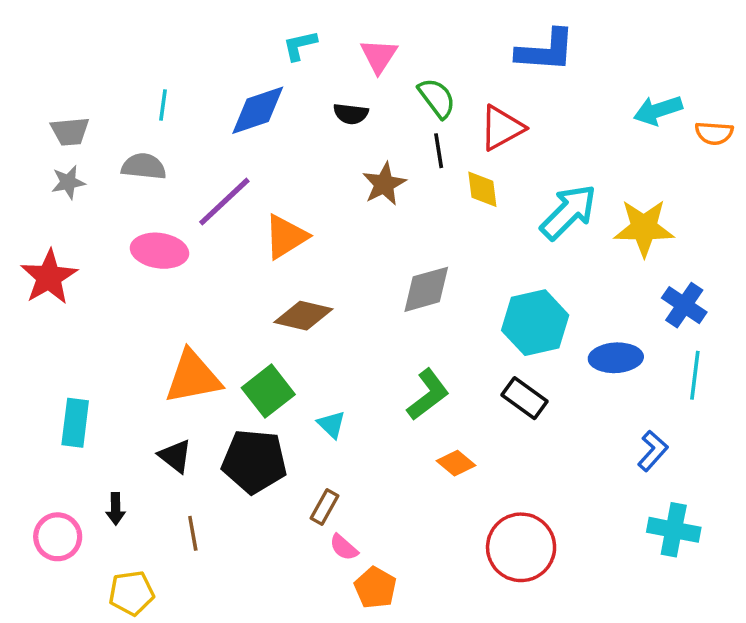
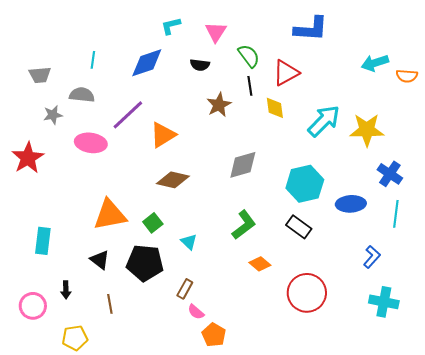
gray star: (68, 182) -> (53, 115), moved
green square: (268, 391) -> (153, 223), size x0.7
red circle: (521, 547) -> (307, 293), moved

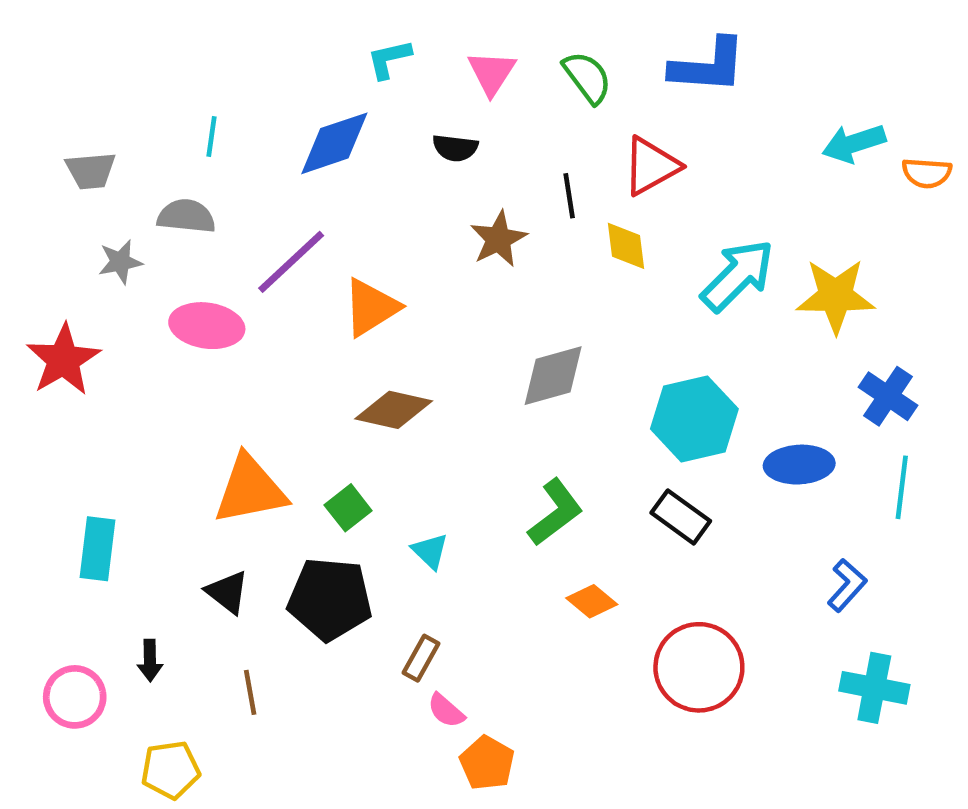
green semicircle: (249, 56) -> (587, 77), moved

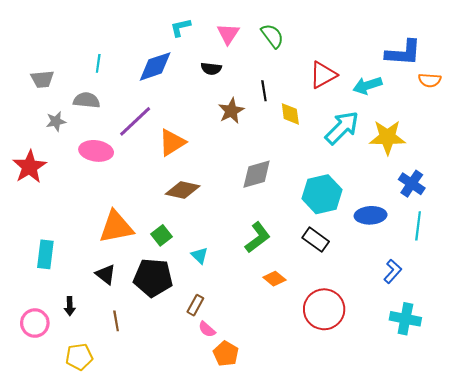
blue L-shape: (708, 66) -> (403, 53), moved
cyan arrow: (854, 143) -> (367, 85), moved
red triangle: (651, 166) -> (323, 75), moved

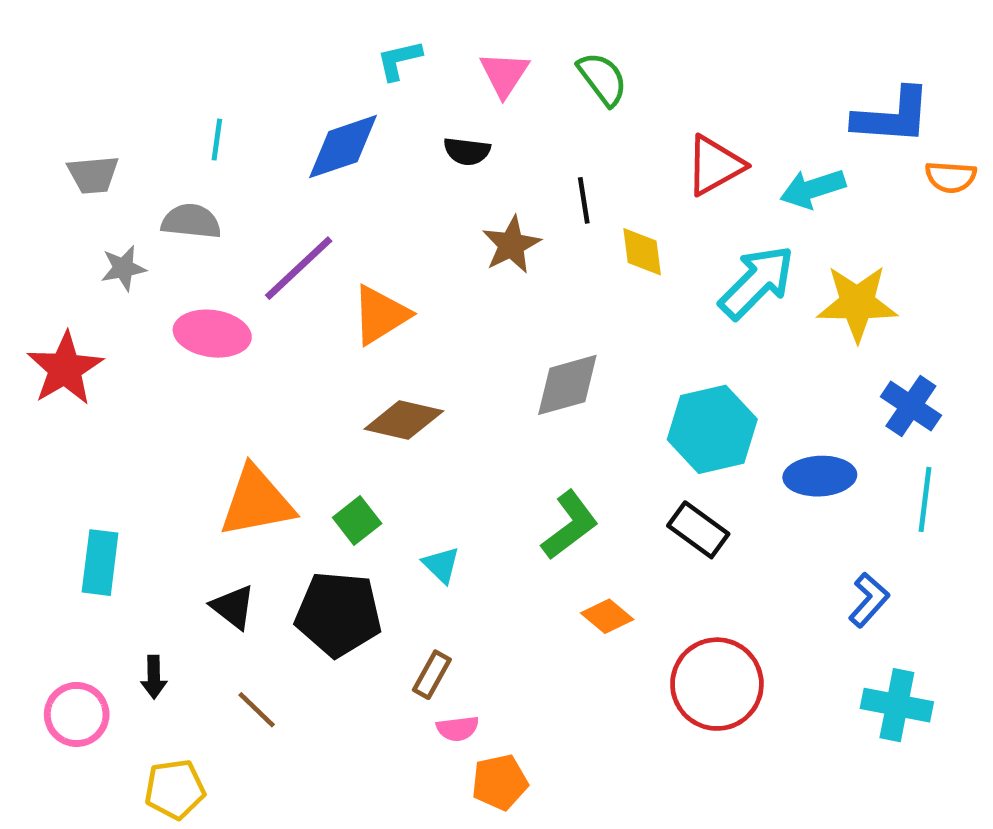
brown line: (116, 321) -> (257, 710), turned -36
pink semicircle: (207, 329) -> (458, 728), turned -48
orange pentagon: (226, 354) -> (500, 782), turned 30

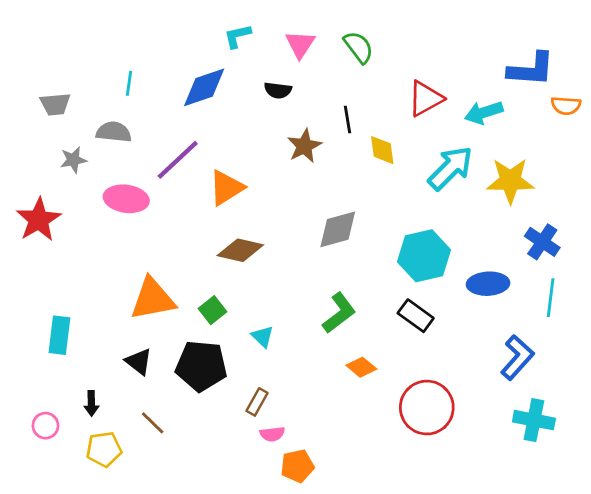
blue L-shape: (869, 600) -> (517, 357), size x1.4
pink circle: (77, 714) -> (45, 426), size x0.7
yellow pentagon: (175, 789) -> (104, 449), moved

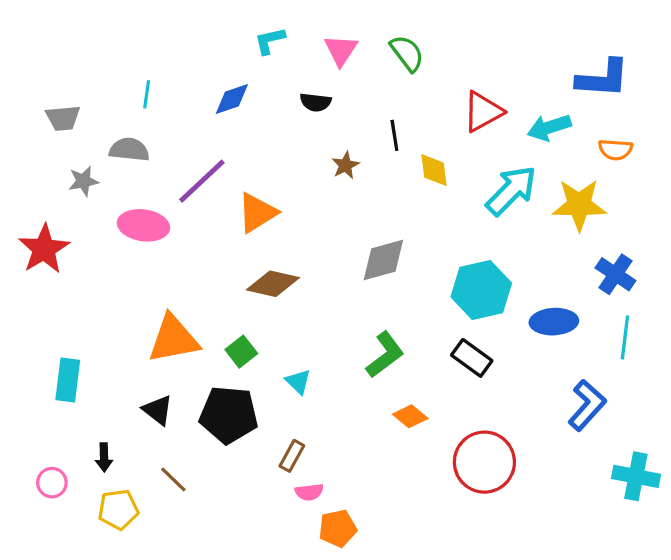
blue diamond: (204, 87) -> (232, 99), size x0.7
orange semicircle: (566, 106) -> (615, 150), moved
brown star: (304, 146) -> (346, 165), size x0.7
cyan cross: (534, 420) -> (636, 476), moved

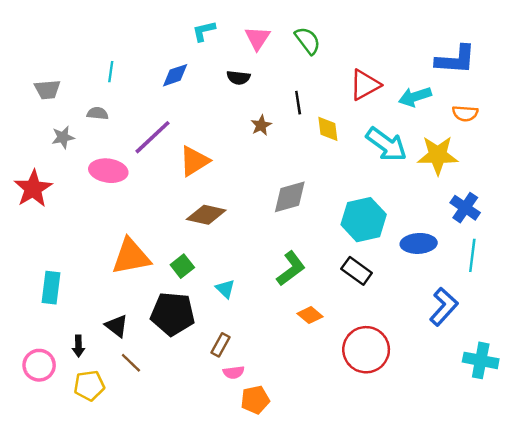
gray semicircle: (129, 150) -> (98, 113), size x0.7
cyan arrow: (511, 191) -> (386, 144), turned 81
black triangle: (158, 410) -> (117, 326), moved
pink circle: (52, 483) -> (39, 365), size x1.4

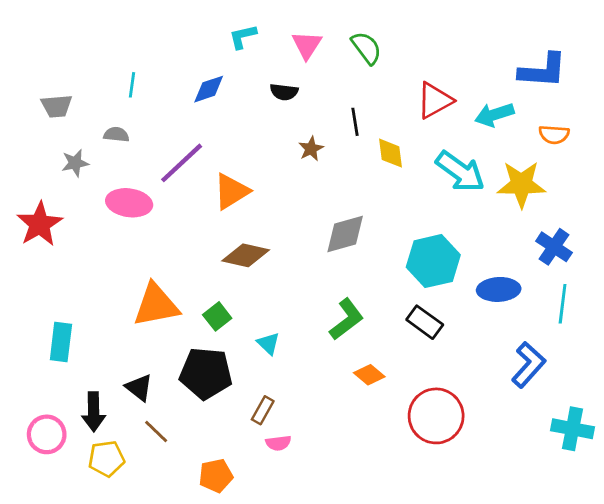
black arrow: (78, 346) -> (94, 412), size x1.5
orange pentagon: (255, 400) -> (216, 476), moved

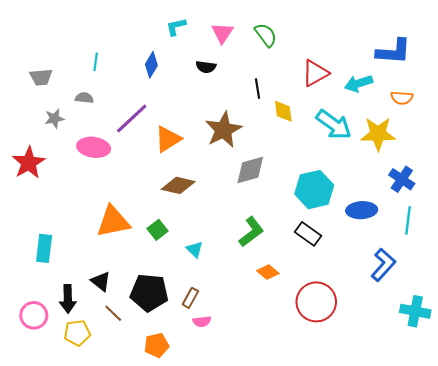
blue diamond: (209, 89) -> (151, 65), turned -40
brown star: (311, 149) -> (223, 130), moved, size x2.0
black pentagon: (206, 373) -> (149, 293), moved

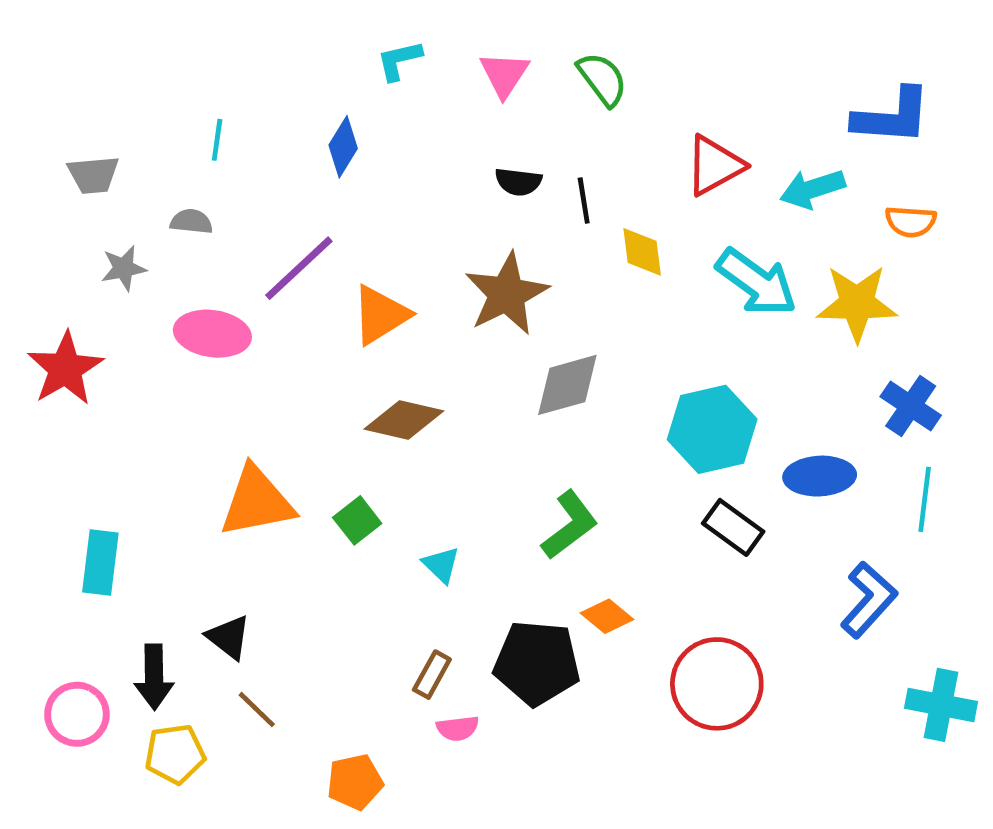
black semicircle: (206, 67) -> (518, 182), moved
black rectangle: (308, 234) -> (733, 527), moved
black pentagon: (149, 293) -> (537, 663), moved

